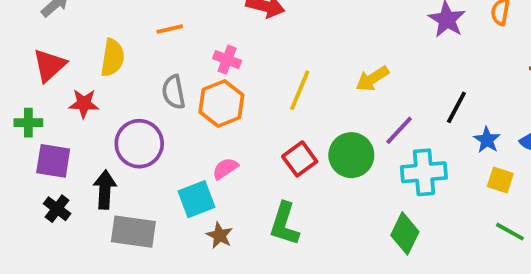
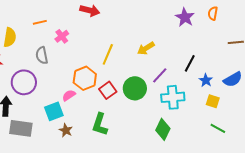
pink cross: (227, 60) -> (62, 36), moved, turned 32
orange hexagon: (221, 104) -> (85, 78), moved

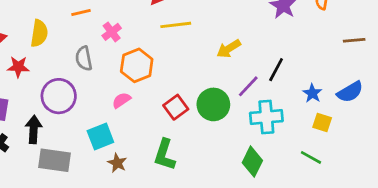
yellow line: (108, 54) -> (176, 25), moved, turned 60
black line: (190, 63) -> (276, 70), moved
orange hexagon: (85, 78) -> (137, 65), moved
pink semicircle: (69, 95) -> (121, 100), moved
green line: (218, 128) -> (311, 157), moved

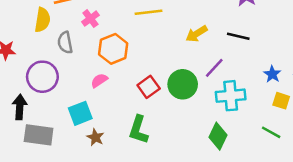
yellow semicircle: (39, 33) -> (42, 20), moved
black line: (276, 70) -> (238, 36), moved, turned 75

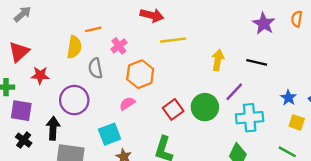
yellow arrow: (197, 34) -> (218, 60), turned 132

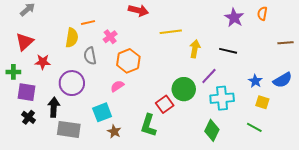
yellow line: (173, 40) -> (171, 32), moved
red square: (173, 109) -> (165, 104), moved

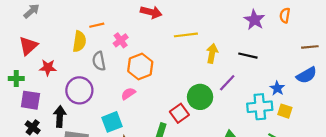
blue semicircle: (283, 80) -> (307, 75), moved
cyan cross: (222, 98) -> (260, 107), moved

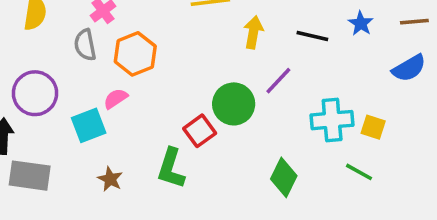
gray semicircle: (99, 61) -> (85, 45), moved
blue star: (277, 88) -> (361, 23), moved
cyan square: (112, 122) -> (89, 125), moved

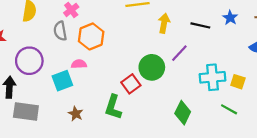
pink semicircle: (116, 99) -> (79, 64), turned 32

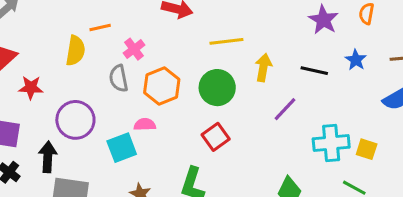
green circle: (152, 67) -> (217, 88), moved
red square: (131, 84) -> (216, 137), moved

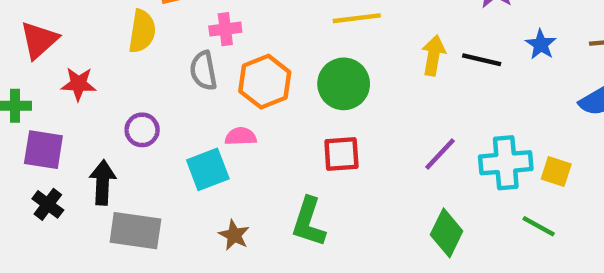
pink cross: (134, 49) -> (225, 29), turned 30
yellow arrow: (263, 68) -> (433, 55), moved
purple line: (285, 109) -> (440, 154), moved
purple circle: (75, 120) -> (142, 130), size x0.6
red square: (216, 137) -> (341, 154), turned 32

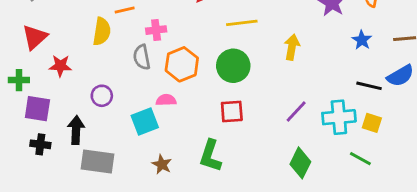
black line: (482, 60) -> (369, 86), moved
black cross: (48, 204) -> (40, 144), turned -30

